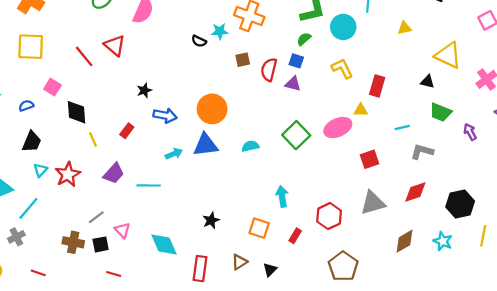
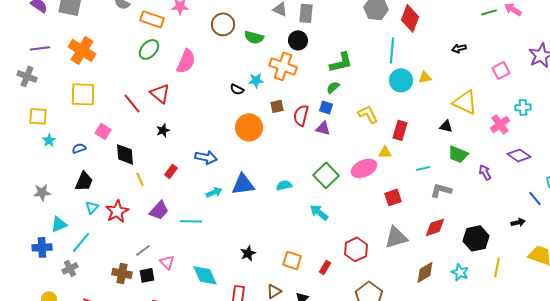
cyan circle: (343, 27) -> (401, 80), moved
black star: (144, 90) -> (163, 130), moved
orange circle: (212, 109) -> (249, 127), moved
cyan arrow: (282, 196) -> (319, 212), moved, turned -42

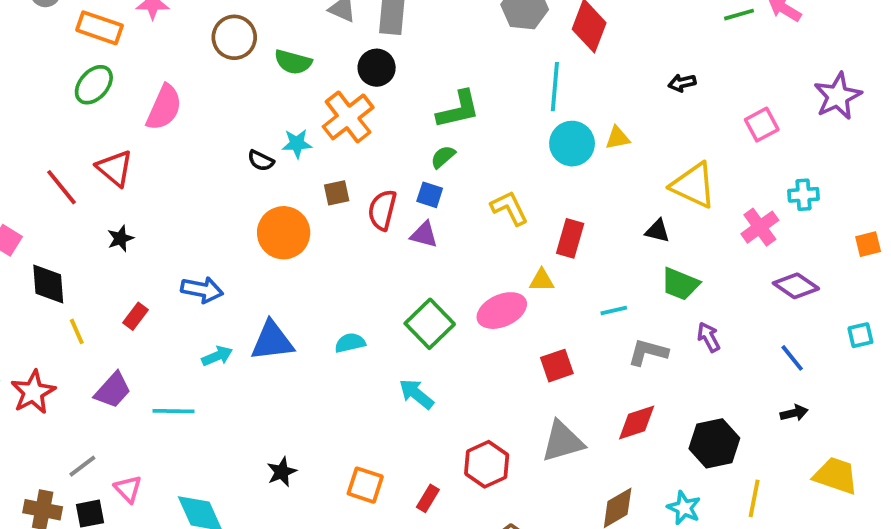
orange cross: (283, 66) -> (348, 117), turned 32
purple arrow: (485, 172) -> (709, 337), moved
blue line: (535, 198) -> (792, 358), moved

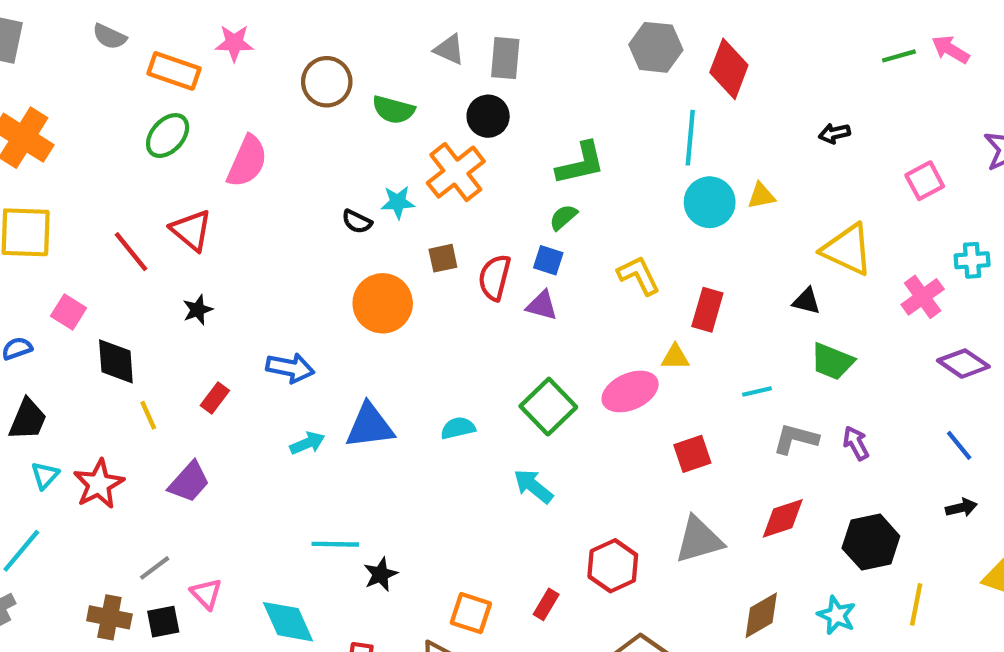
purple arrow: (709, 337) -> (856, 443), moved
cyan line: (174, 411) -> (335, 544), moved
orange square: (365, 485) -> (471, 613), moved

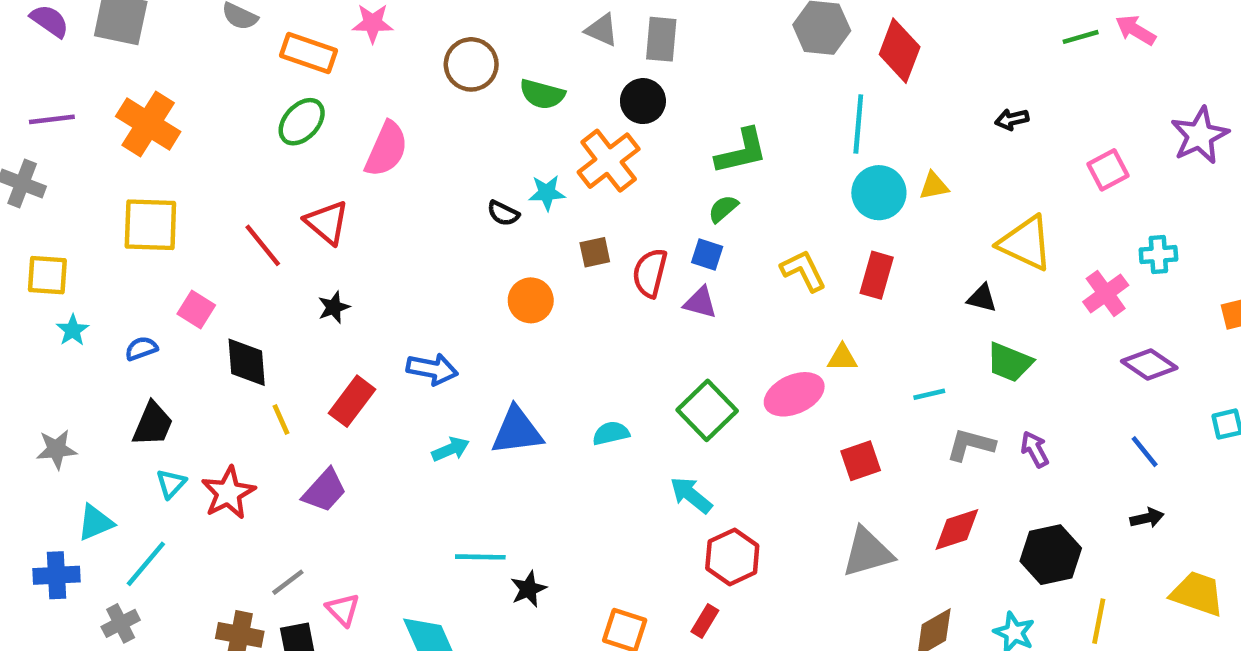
orange circle: (383, 303) -> (531, 300), size x0.7
red rectangle: (707, 310) -> (877, 275), moved
red rectangle: (215, 398) -> (352, 401), size x1.5
red hexagon: (613, 566) -> (732, 557), moved

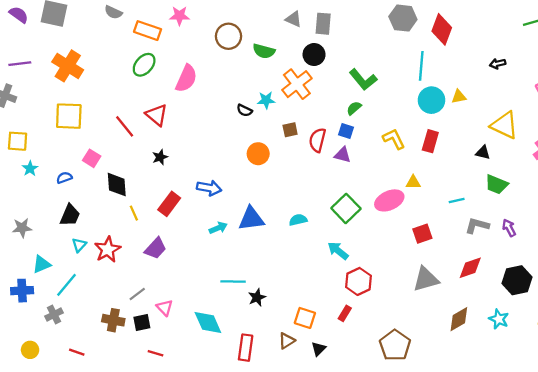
green L-shape: (741, 151) -> (363, 80), turned 64

